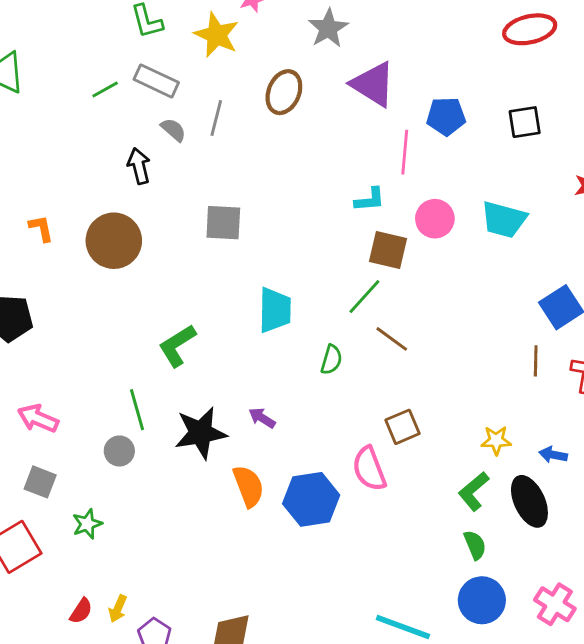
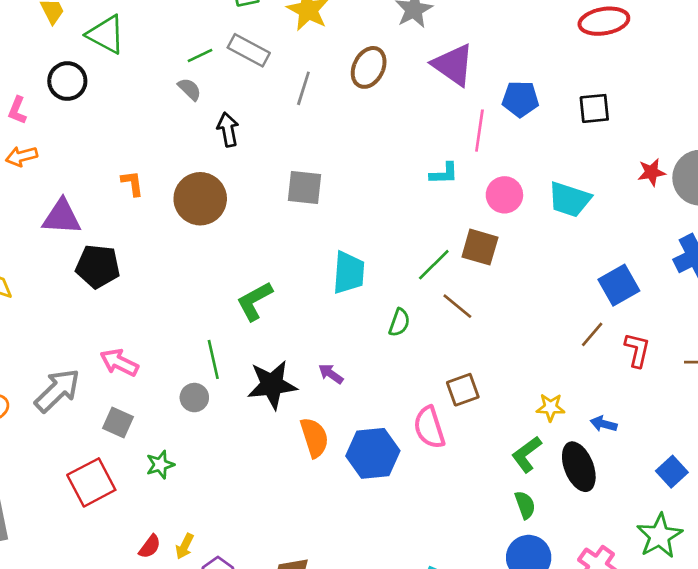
gray semicircle: (173, 130) -> (190, 89), moved
brown square: (388, 250) -> (480, 247), moved
brown line: (536, 361) -> (592, 334), turned 36

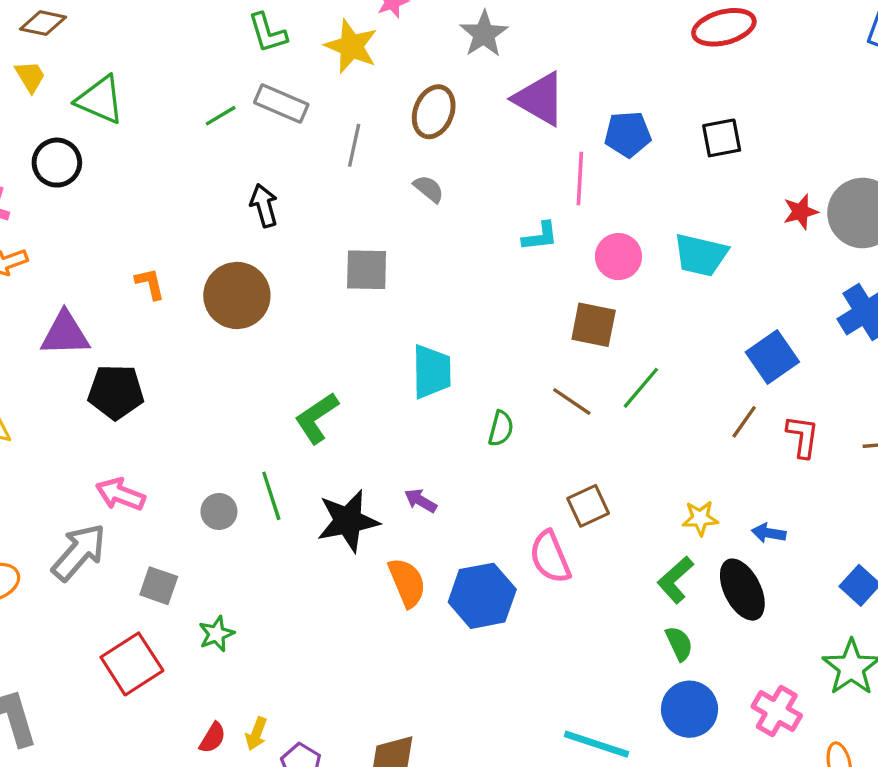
gray semicircle: (190, 89) -> (429, 189), moved
green line: (434, 265) -> (641, 388), moved
pink arrow: (119, 362) -> (120, 494), moved
gray circle: (194, 398) -> (219, 511), moved

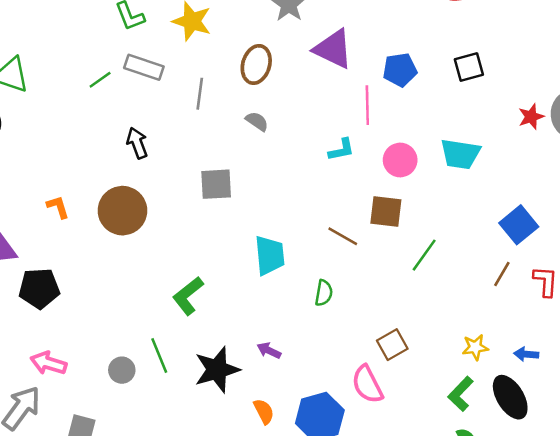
brown line: (572, 401) -> (343, 236), moved
orange semicircle: (407, 583) -> (264, 411), size x0.7

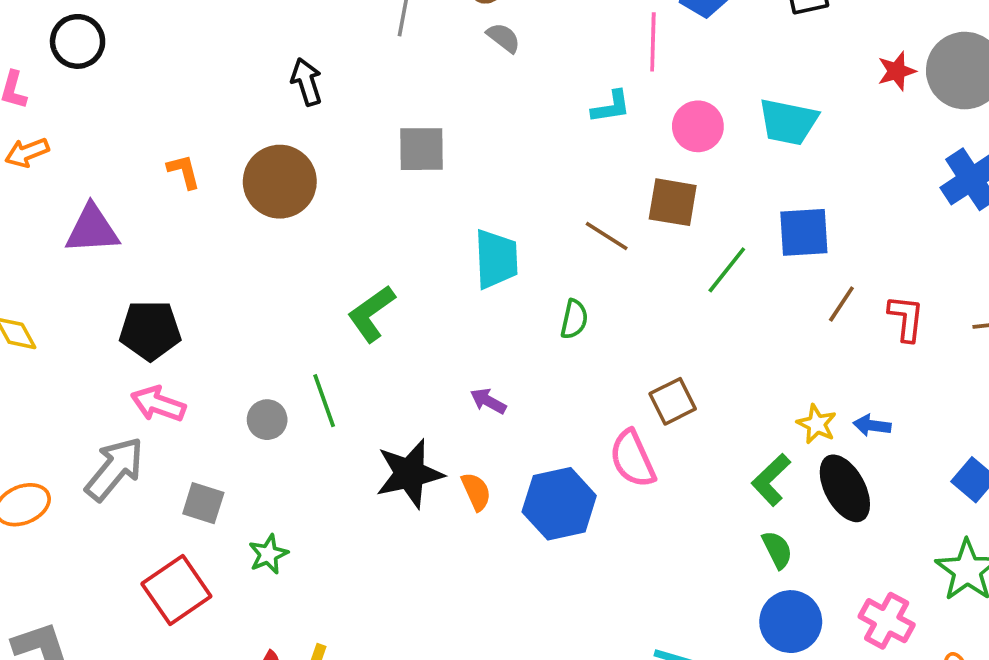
gray semicircle: (257, 121) -> (503, 38), moved
blue square: (519, 225) -> (804, 232), moved, turned 33
black pentagon: (39, 288) -> (150, 330), moved
yellow star: (475, 347) -> (817, 424), moved, turned 30
black star: (217, 370) -> (410, 474), moved

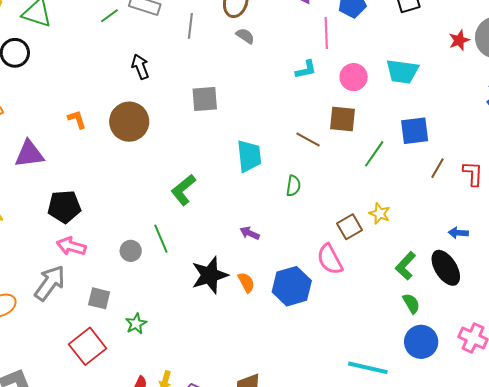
yellow star: (817, 424) -> (380, 214), moved

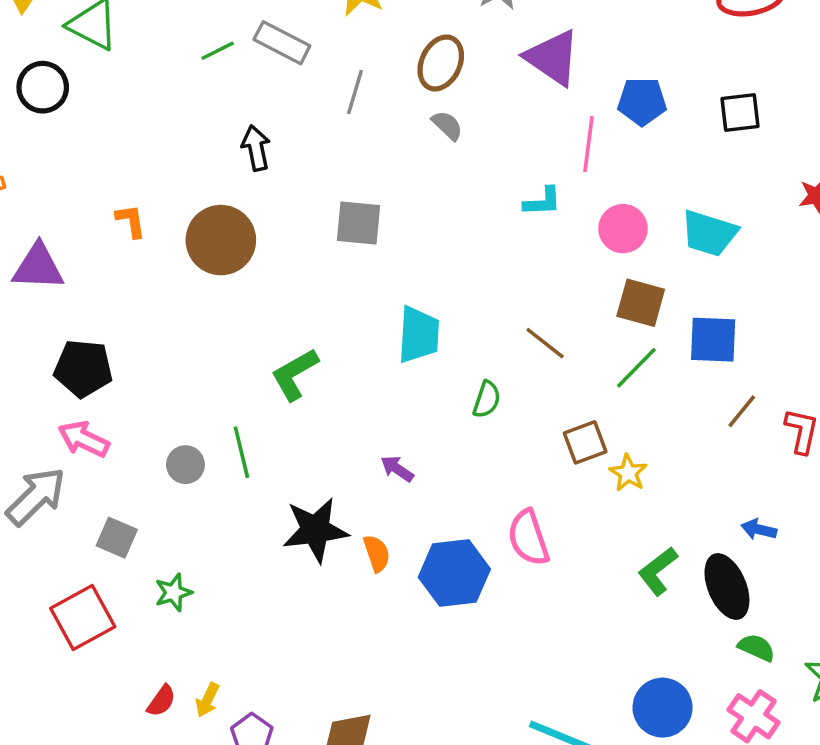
brown square: (343, 119) -> (641, 303), moved
brown line: (308, 140) -> (545, 343), moved
brown square: (350, 227) -> (585, 442), moved
green semicircle: (411, 303) -> (757, 648), moved, turned -45

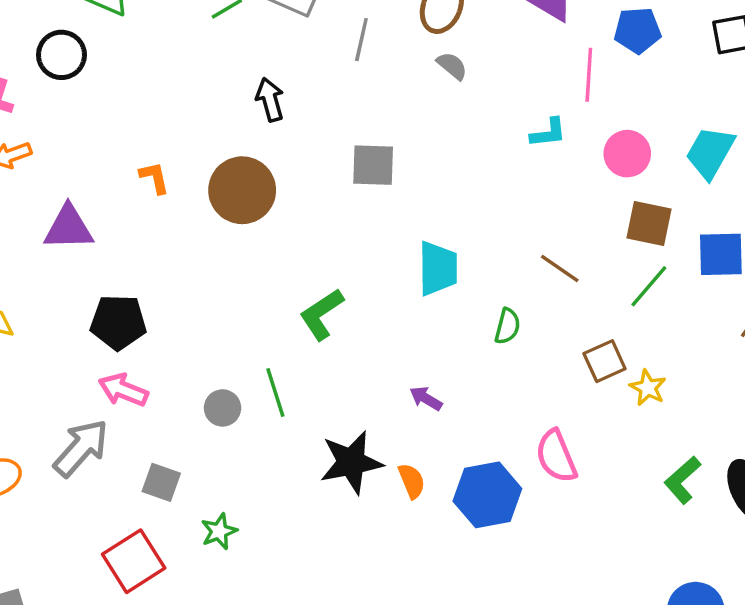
cyan trapezoid: (709, 233) -> (710, 153), turned 106

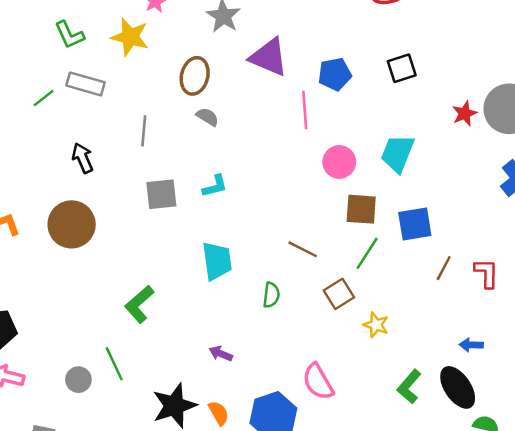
gray line: (361, 40) -> (144, 131), moved
cyan L-shape: (548, 133) -> (215, 186), moved
brown square: (605, 361) -> (339, 294), moved

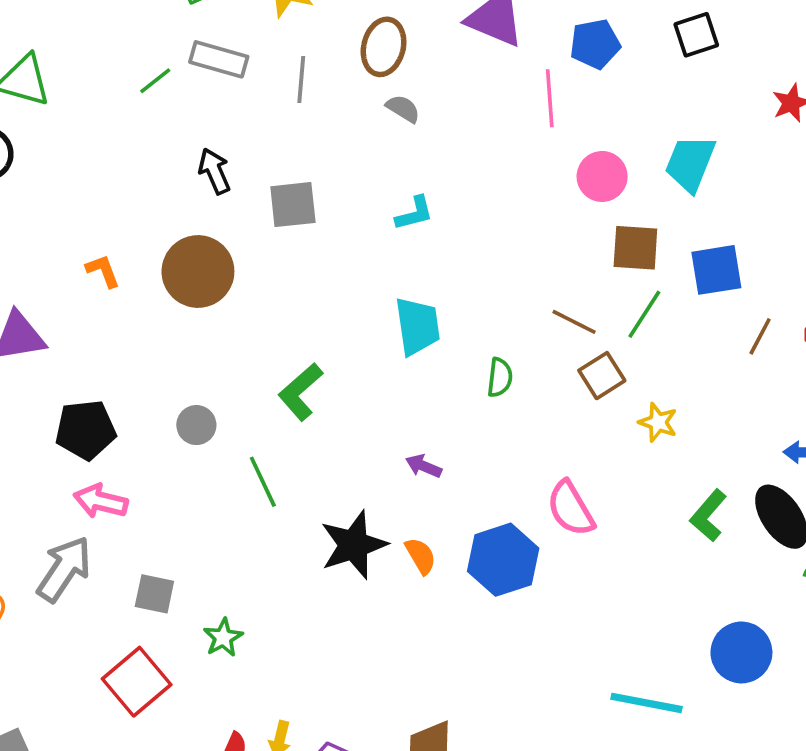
gray line: (144, 131) -> (301, 80), moved
gray square: (161, 194) -> (293, 205), moved
brown line: (303, 249) -> (574, 322), moved
gray circle: (78, 380) -> (196, 425), moved

